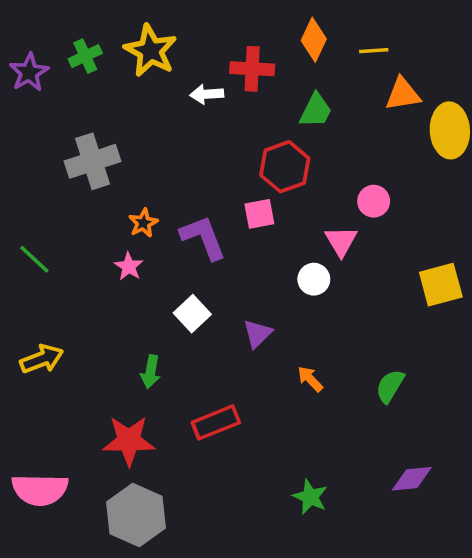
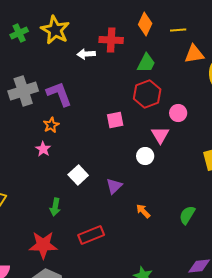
red hexagon: (285, 167) -> (147, 94), moved
purple L-shape: (203, 237) -> (59, 94), moved

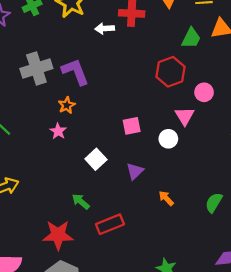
green trapezoid: (146, 63) -> (191, 38), moved
pink square: (115, 120) -> (132, 126), moved
green arrow: (55, 207) -> (81, 201), moved, turned 120

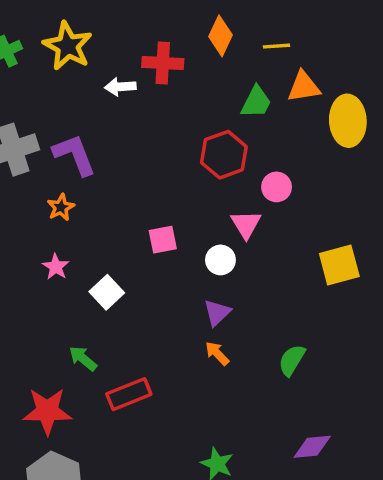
pink star: (58, 131) -> (56, 267), moved
purple triangle: (135, 171) -> (217, 313), moved

